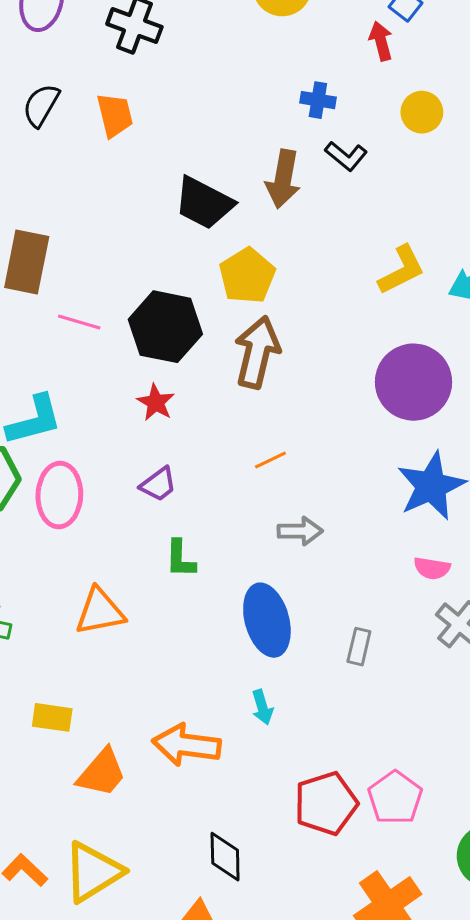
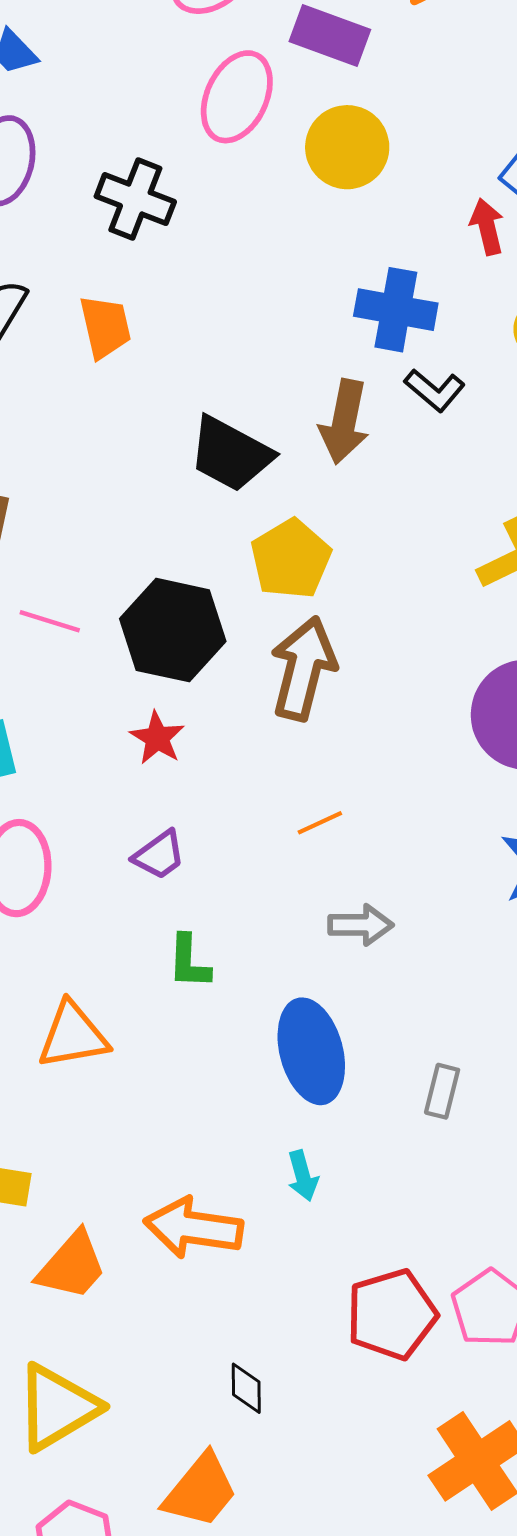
blue cross: (318, 100) -> (396, 310), size x1.6
black diamond: (225, 857) -> (246, 1388), size x0.7

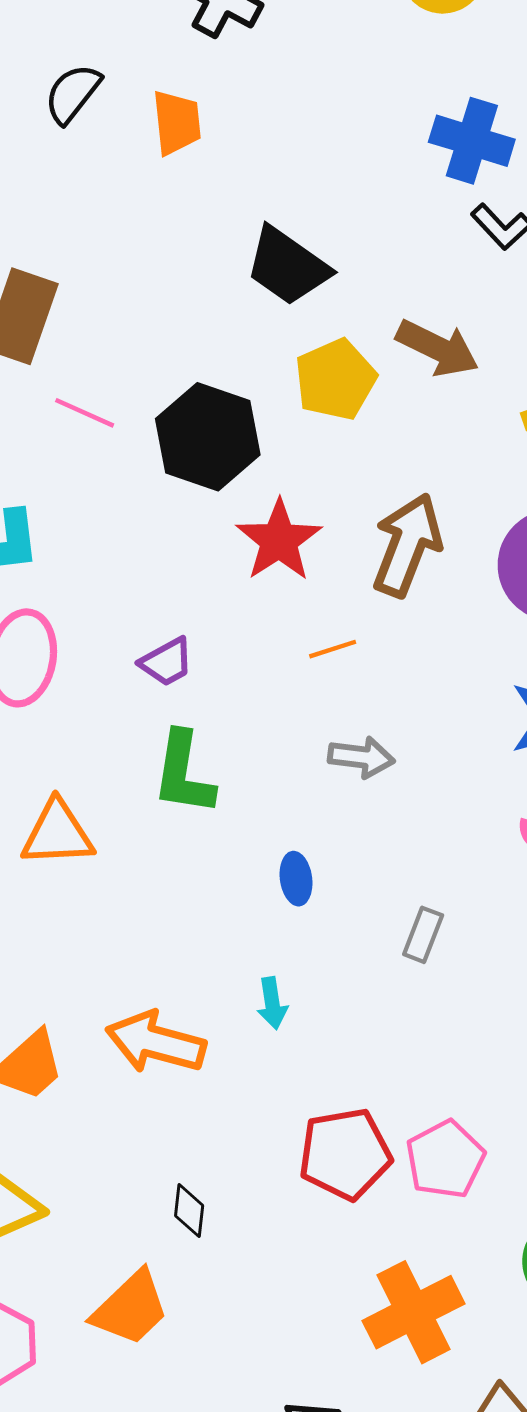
brown arrow: (344, 422) -> (438, 348), moved, turned -82
brown arrow: (303, 668) -> (407, 545), moved
red star: (157, 738) -> (279, 540), moved, size x1.5
green L-shape: (189, 962) -> (184, 773), size x1.5
blue ellipse: (311, 1051) -> (296, 879), size x0.5

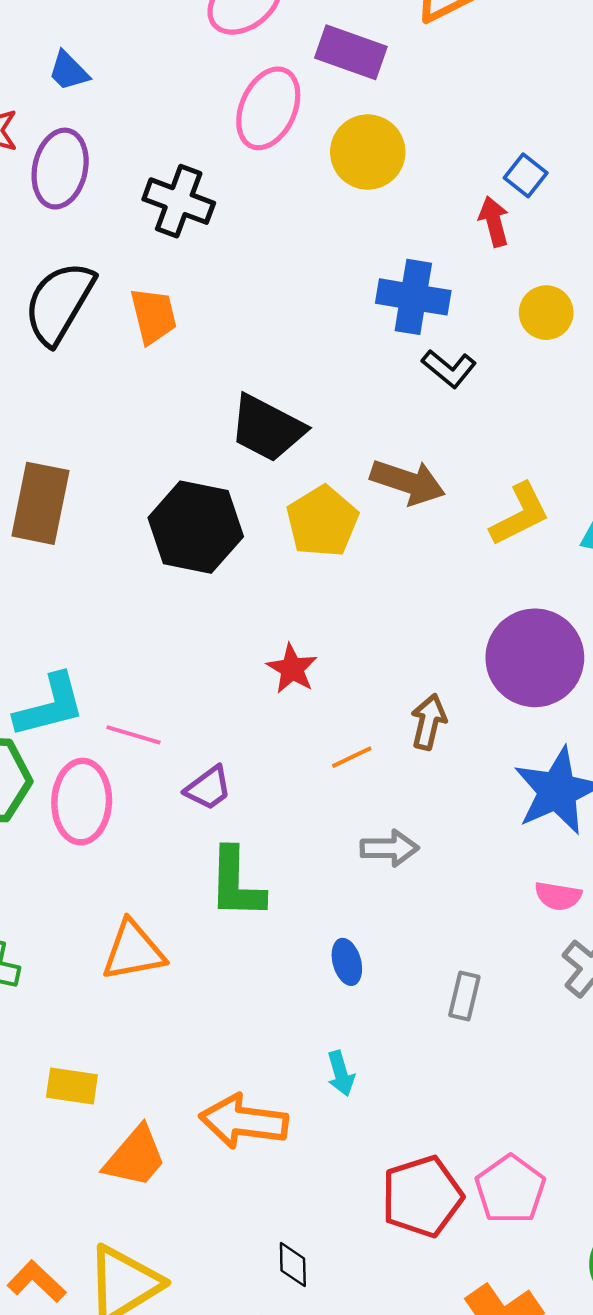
black semicircle: (73, 94) -> (59, 303), size x1.5
pink line: (85, 413) -> (134, 735), moved
black hexagon: (208, 437) -> (196, 527), moved
red star: (279, 540) -> (292, 669), size x0.7
brown arrow: (407, 545) -> (429, 722), moved, size x0.6

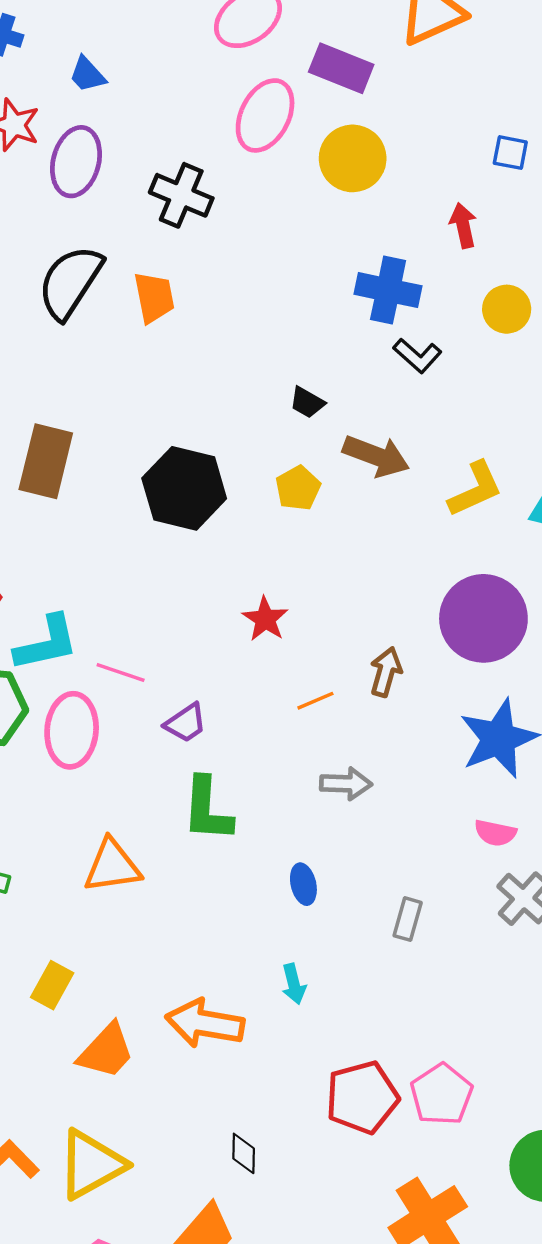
blue square: (526, 175) -> (510, 153), moved, turned -30
black trapezoid: (267, 428) -> (307, 402), moved, size x0.5
yellow pentagon: (322, 521) -> (298, 488), size x0.7
yellow rectangle: (72, 1086) -> (52, 985), turned -72

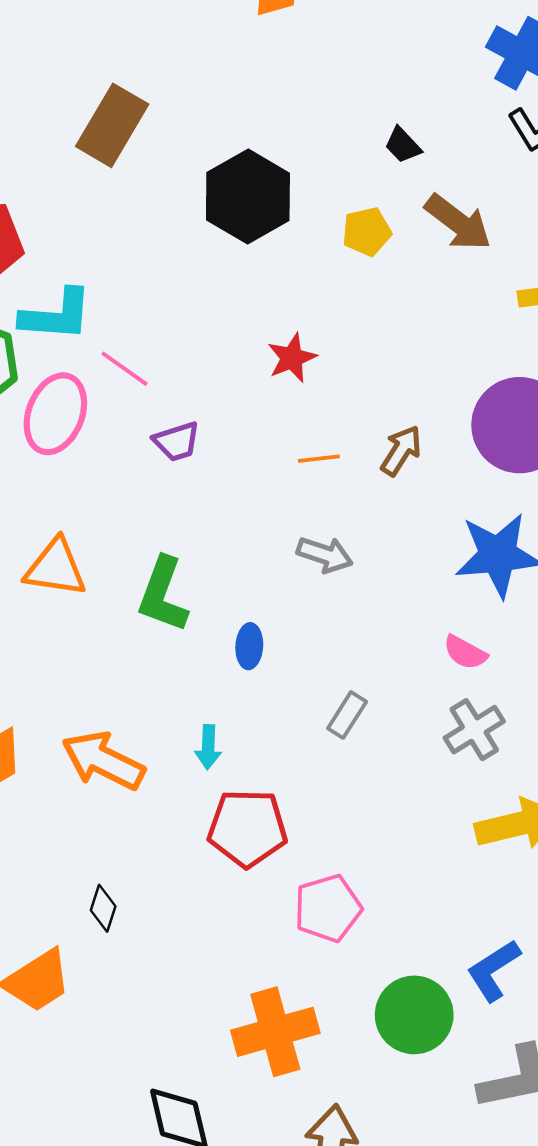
green L-shape: (207, 809) -> (163, 595), moved
red pentagon: (362, 1097) -> (247, 828), moved

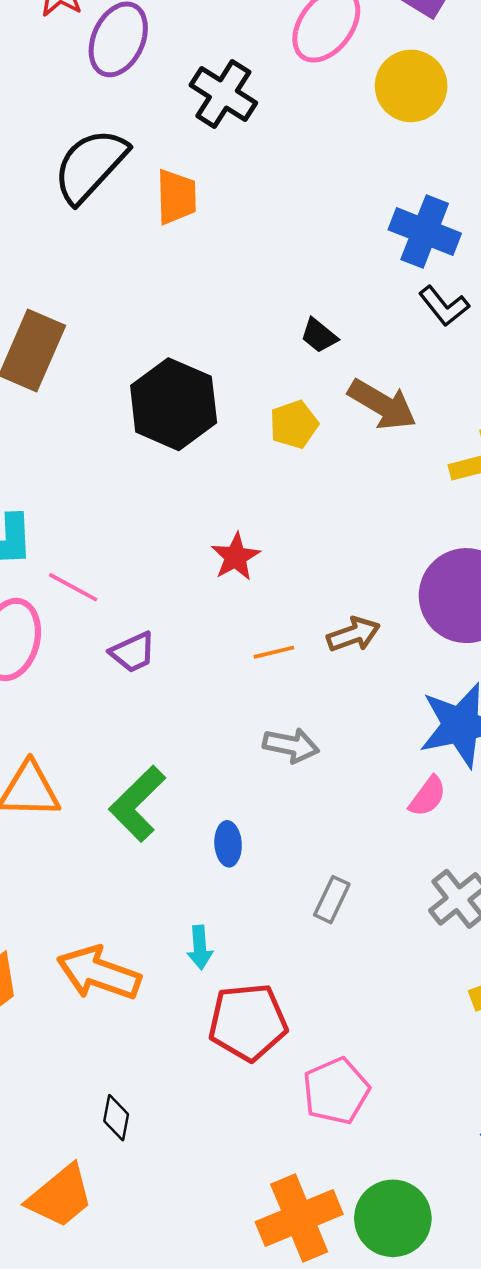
brown arrow: (401, 450) -> (353, 634), turned 45
green L-shape: (163, 595) -> (137, 804), turned 32
pink semicircle: (465, 652) -> (428, 796), moved, turned -75
green circle: (414, 1015) -> (393, 1218), moved

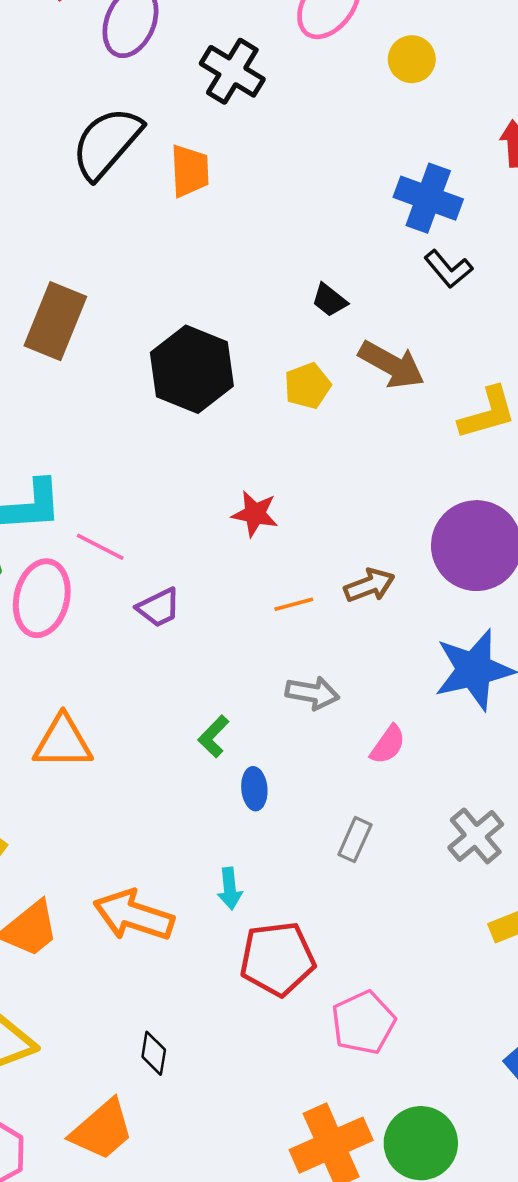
yellow circle: (411, 86) -> (412, 59), size x0.7
red star: (236, 557) -> (255, 514), turned -30
pink semicircle: (428, 796) -> (388, 745), moved
green L-shape: (137, 804) -> (214, 736), moved, size x0.6

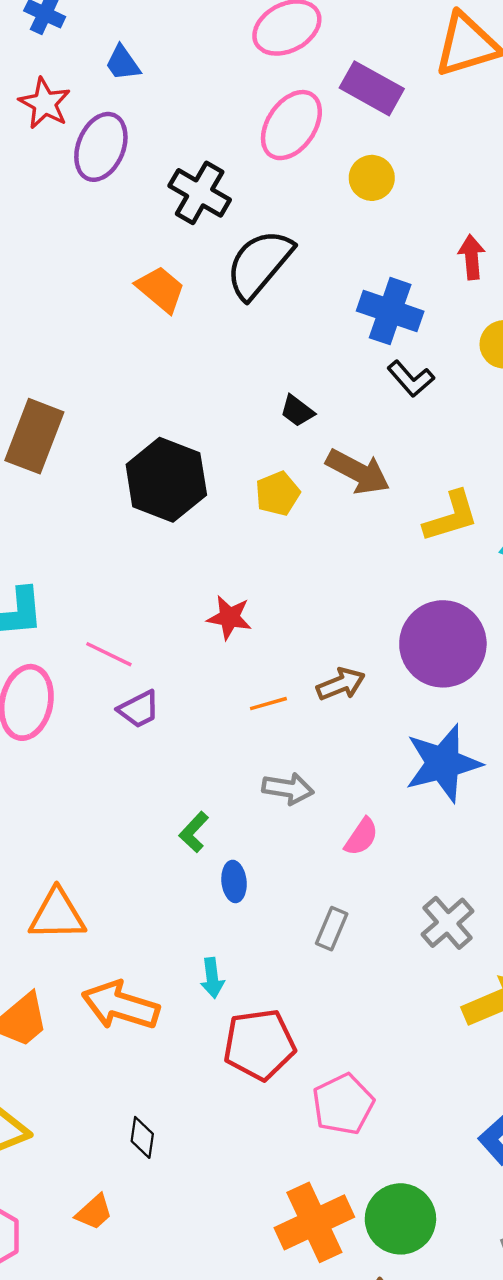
black semicircle: (107, 143) -> (259, 264), moved
orange trapezoid: (190, 171) -> (161, 289), turned -46
pink line: (100, 547) -> (109, 654), moved
orange triangle: (63, 742) -> (57, 915), moved
orange trapezoid: (102, 1130) -> (94, 1212), size x0.6

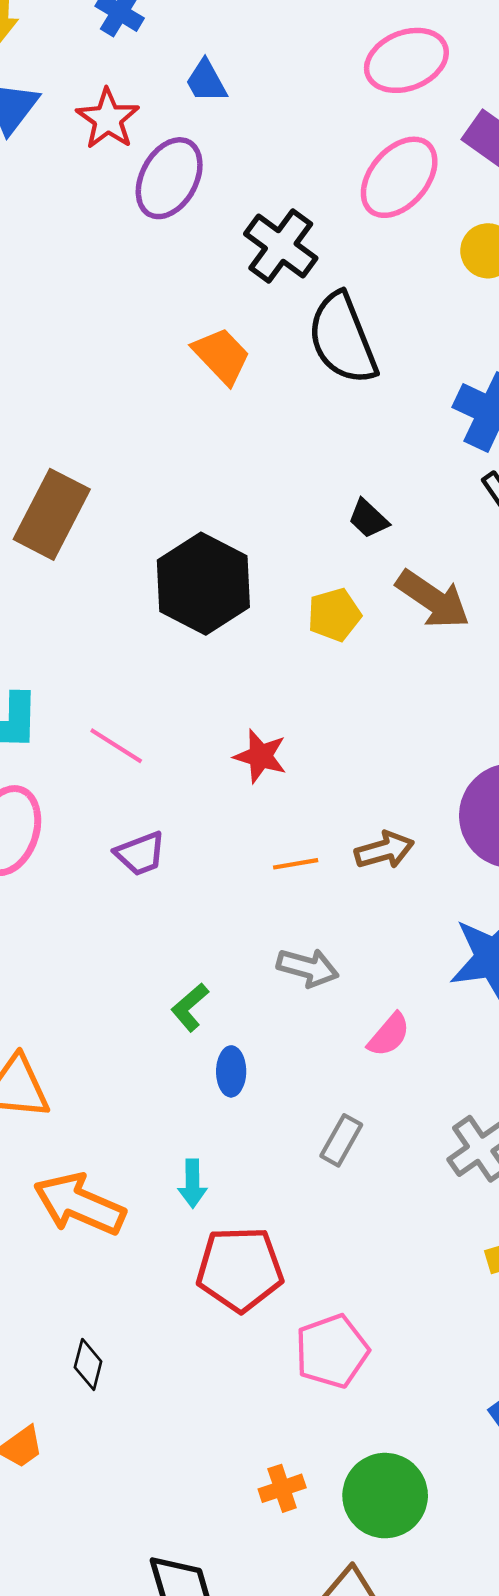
black semicircle: (259, 264) -> (343, 339), turned -68
pink line: (109, 654) -> (116, 746), moved
orange cross: (314, 1222) -> (282, 1488), size x0.5

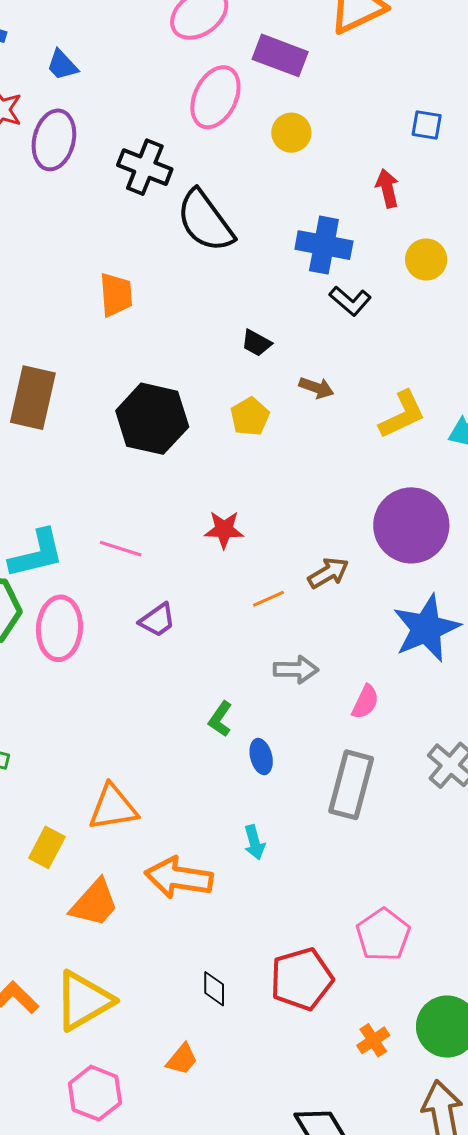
orange trapezoid: (222, 356) -> (116, 295), moved, turned 54
brown arrow: (433, 599) -> (316, 388), size x0.6
gray rectangle: (341, 1140) -> (351, 785), size x1.8
red pentagon: (240, 1269) -> (302, 979), moved

